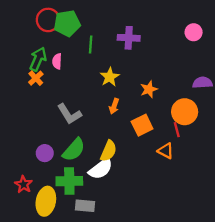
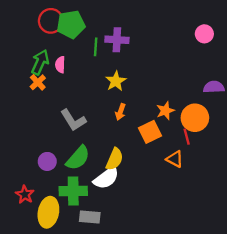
purple cross: (129, 38) -> (117, 40), moved
orange star: (149, 89) -> (165, 111), moved

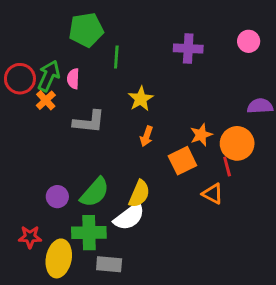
red circle: (51, 21) -> (20, 79), moved
purple cross: (117, 40) -> (188, 48), moved
gray L-shape: (73, 120) -> (89, 122), moved, turned -52
red star: (25, 195) -> (30, 237), turned -30

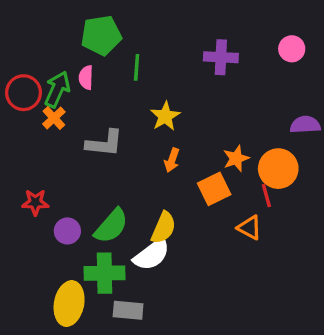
pink semicircle: (73, 79) -> (86, 77), moved
red star: (30, 237) -> (35, 202), moved

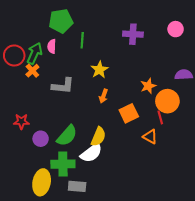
orange star: (236, 158) -> (148, 86), moved

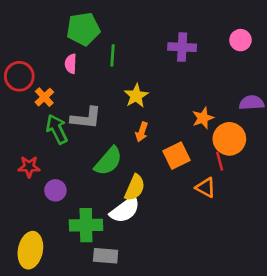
green arrow: (34, 53) -> (57, 129), moved, turned -50
green semicircle: (67, 136) -> (108, 161), moved
yellow ellipse: (42, 182) -> (30, 250), moved

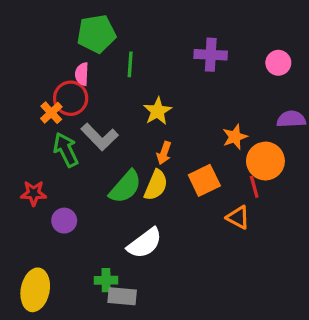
pink circle: (240, 40) -> (278, 63), moved
red circle: (19, 76) -> (71, 98), moved
gray L-shape: (86, 118) -> (100, 137), turned 40
yellow semicircle: (135, 188) -> (156, 185), moved
green cross: (86, 225) -> (106, 280), moved, size x0.6

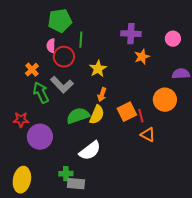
red circle: (71, 98) -> (64, 57), moved
orange star: (235, 137) -> (142, 57), moved
green semicircle: (125, 187) -> (78, 116), turned -150
red line: (254, 187) -> (141, 116), moved
purple circle: (64, 221) -> (40, 137), size x1.6

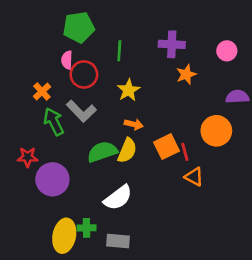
green line: (81, 40) -> (119, 51), moved
orange arrow: (102, 95) -> (134, 124), turned -96
yellow ellipse: (22, 180) -> (64, 236), moved
gray rectangle: (76, 184) -> (118, 241), moved

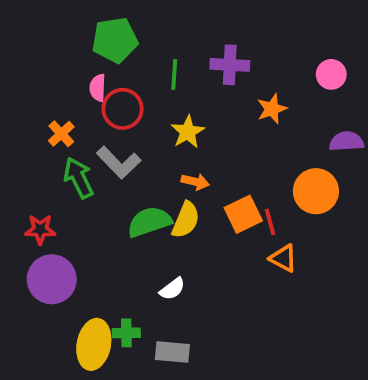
purple cross: (172, 44) -> (230, 65), moved
purple circle: (52, 179) -> (52, 279), moved
white semicircle: (118, 198) -> (172, 289), size x0.6

